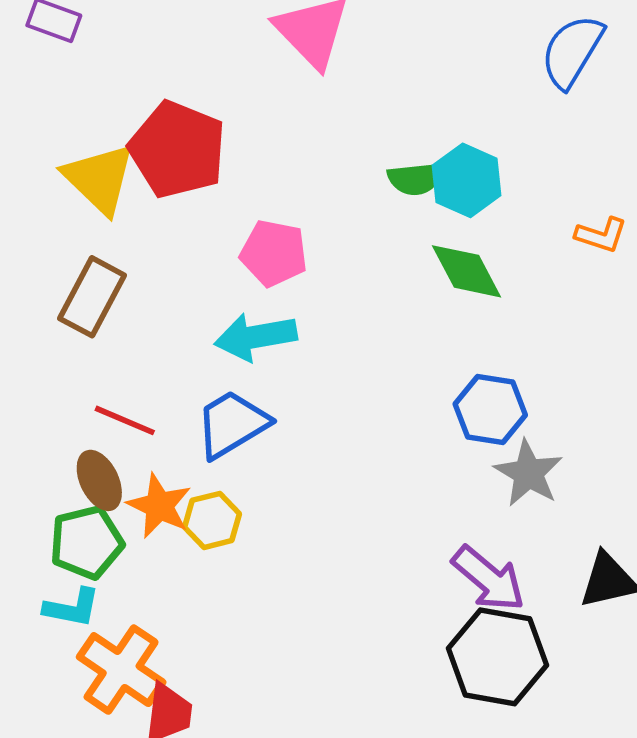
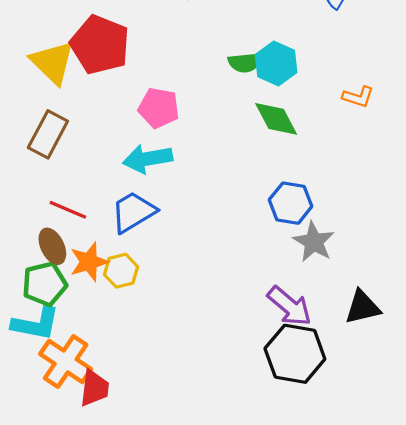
orange star: (159, 506) -> (89, 262), turned 30
cyan L-shape: (72, 608) -> (36, 324), size x1.4

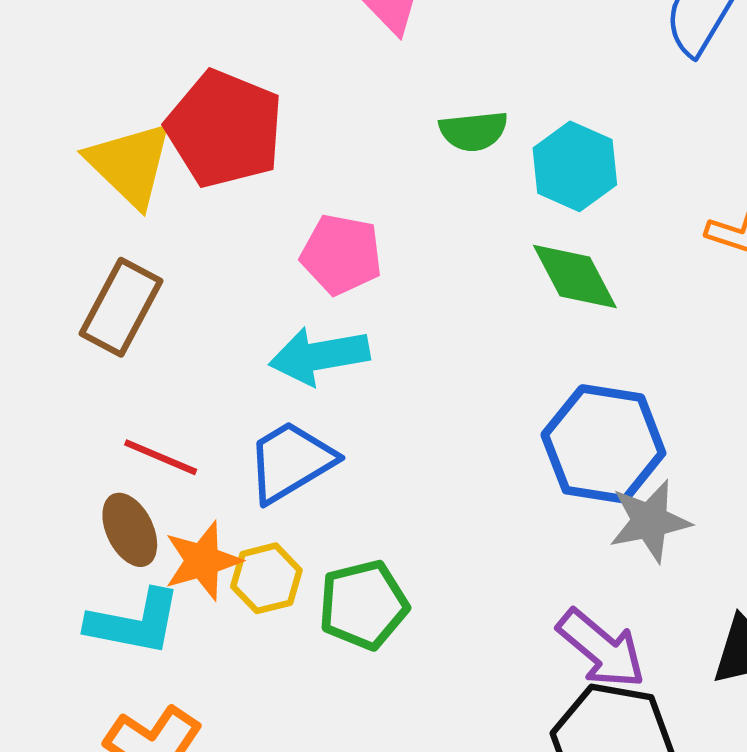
green semicircle: (245, 62) -> (473, 131), moved
blue hexagon: (291, 203) -> (603, 444), size x1.4
gray star: (314, 242) -> (650, 521), turned 30
green pentagon: (45, 284) -> (363, 605), moved
cyan L-shape: (36, 324) -> (134, 622), moved

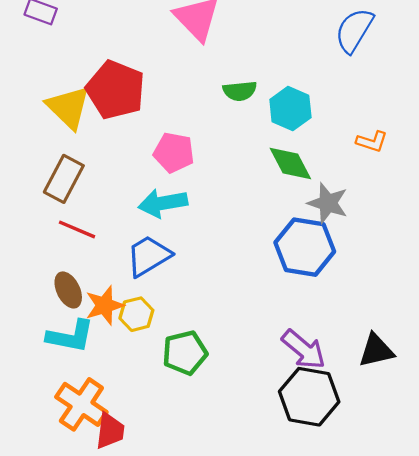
red line: (161, 457) -> (77, 229), moved
gray star: (650, 521) -> (328, 203), moved, turned 30
green pentagon: (363, 605) -> (185, 353), moved

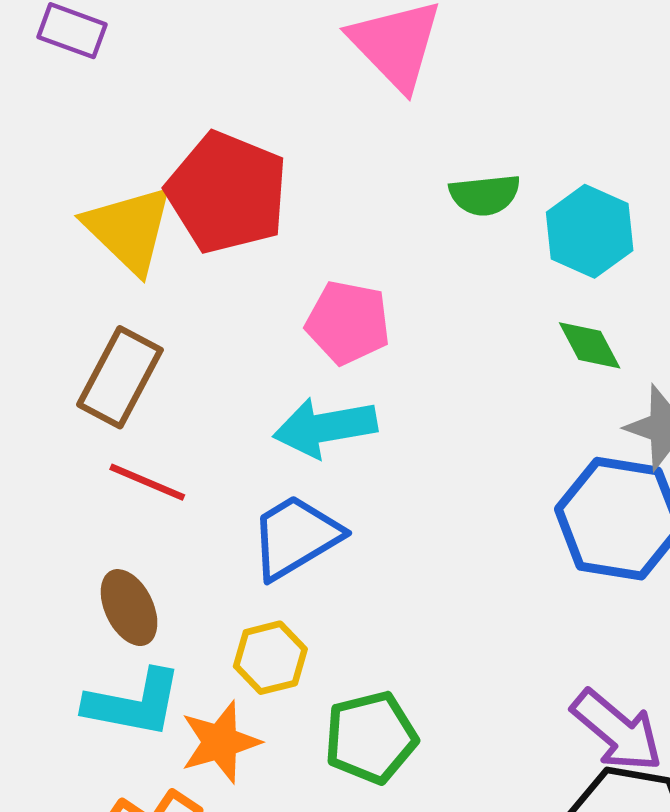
green diamond: (290, 163) -> (590, 345), size x0.7
orange star: (105, 305) -> (220, 742), moved

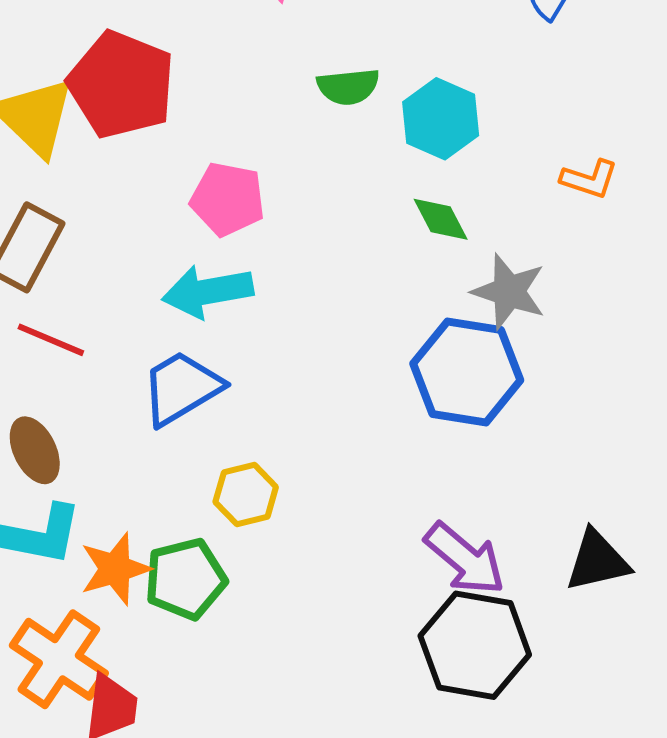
yellow hexagon: (270, 658) -> (246, 494), moved
green pentagon: (371, 737) -> (185, 579), moved

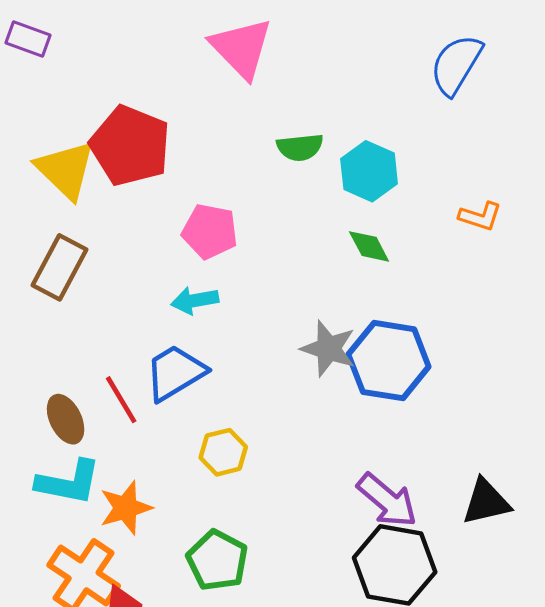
cyan arrow: (208, 292) -> (195, 300), size x0.7
gray star: (509, 292) -> (328, 349), moved
red line: (51, 340) -> (121, 400), moved, turned 36
green pentagon: (185, 579) -> (217, 560), moved, turned -30

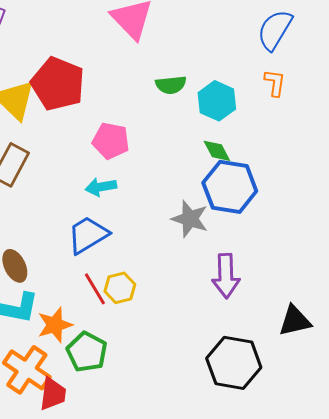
orange L-shape: (480, 216) -> (275, 83), moved, turned -100
blue hexagon: (389, 361) -> (230, 187), moved
red line: (121, 400) -> (95, 289), moved
purple arrow: (387, 500) -> (226, 276), moved, turned 48
green pentagon: (217, 560) -> (87, 352), moved

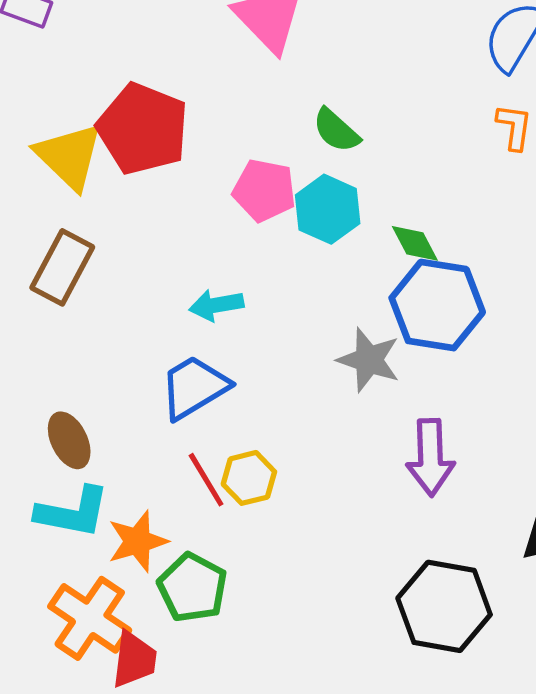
green semicircle: (171, 85) -> (336, 130), turned 48
cyan hexagon: (217, 101) -> (328, 209), moved
pink pentagon: (111, 141) -> (264, 190), moved

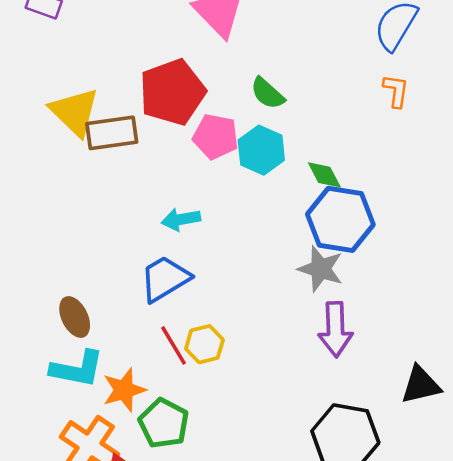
red pentagon: (143, 129) -> (172, 92), moved, turned 30
brown rectangle: (62, 267) -> (112, 133), moved, turned 54
gray star: (369, 360) -> (321, 269), moved

